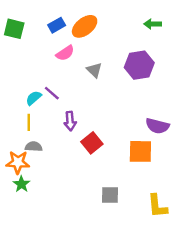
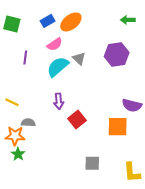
purple line: (52, 93) -> (25, 58), moved, turned 56
cyan semicircle: (34, 98) -> (58, 67), moved, size x1.6
yellow line: (29, 122) -> (12, 102), moved, turned -64

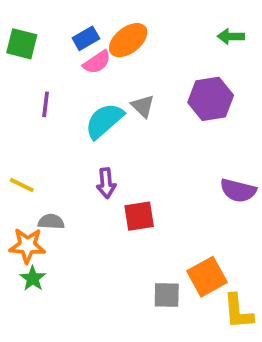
pink semicircle: (55, 44) -> (97, 62), moved
red square: (77, 120) -> (139, 216), turned 30
orange square: (118, 127) -> (207, 277), moved, turned -30

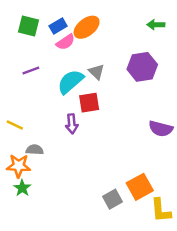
green square: (22, 44) -> (28, 26), moved
purple line: (46, 104) -> (31, 71), turned 63
red square: (139, 216) -> (89, 103), moved
gray square: (167, 295) -> (113, 199), turned -30

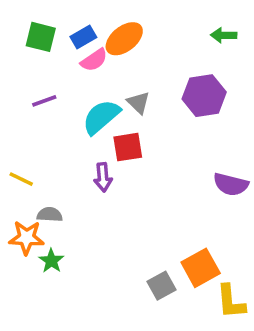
green star: (22, 188) -> (51, 261), moved

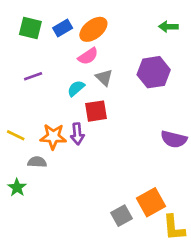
pink semicircle: (94, 60) -> (88, 56), moved
cyan semicircle: (101, 117) -> (76, 88), size x0.6
orange star: (27, 238) -> (53, 137), moved
green star: (51, 261) -> (17, 187), moved

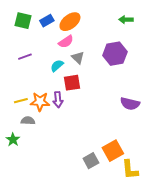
yellow line: (16, 135) -> (21, 101), moved, turned -40

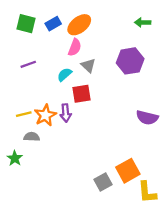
pink semicircle: (66, 42) -> (75, 47), turned -35
orange star: (40, 102) -> (45, 115), turned -30

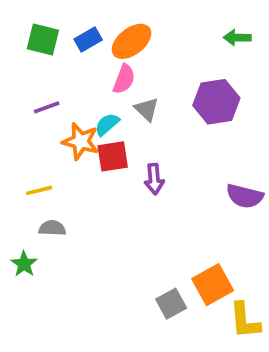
red square: (81, 94) -> (113, 156), moved
purple arrow: (66, 113) -> (154, 179), moved
orange star: (45, 115) -> (81, 141), moved, turned -30

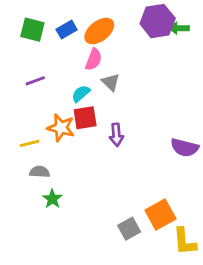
purple hexagon: (216, 102) -> (158, 21), moved
orange star: (81, 141) -> (61, 128), moved
green star: (24, 264) -> (52, 199), moved

